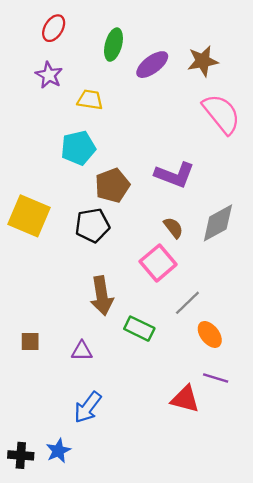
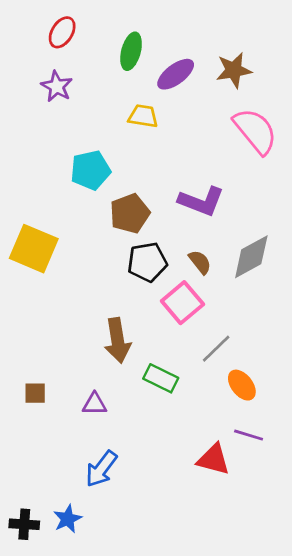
yellow trapezoid: (90, 100) -> (143, 116), moved
black pentagon: (92, 225) -> (147, 262), moved

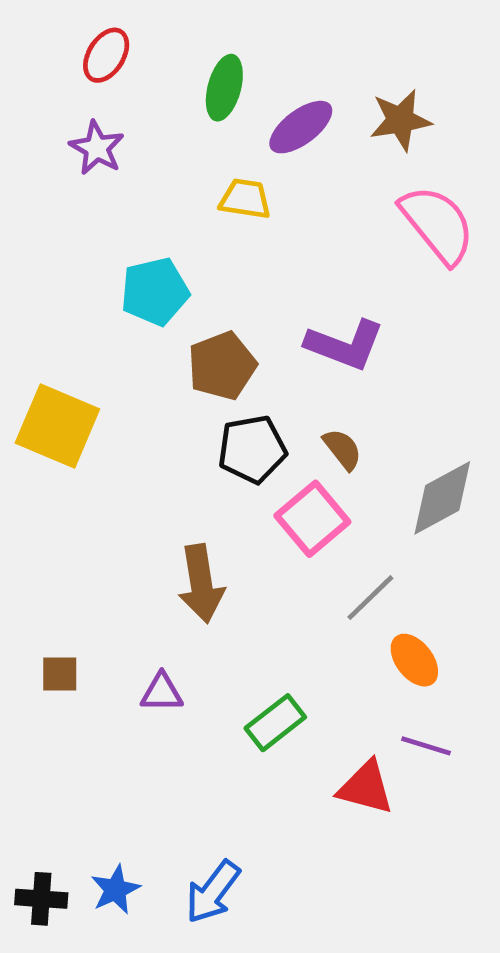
gray diamond: (251, 257) -> (442, 498), moved
green rectangle: (161, 378) -> (275, 723), moved, turned -64
blue arrow: (101, 469) -> (213, 892), moved

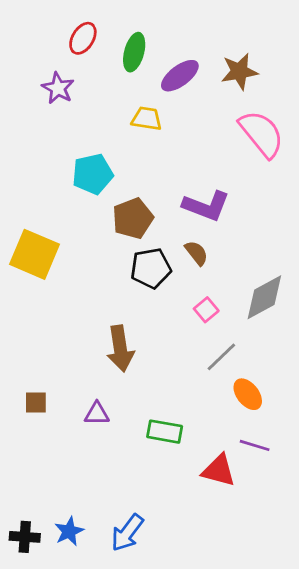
red ellipse: (106, 55) -> (83, 38), moved
brown semicircle: (343, 449) -> (196, 253), moved
pink square: (312, 519) -> (206, 310), moved, size x0.6
green rectangle: (275, 723) -> (165, 432), turned 48

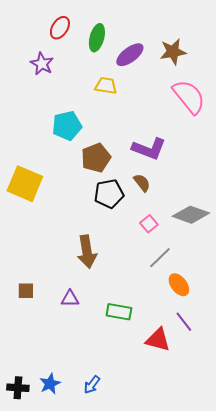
gray diamond: (264, 297) -> (191, 215), turned 48
purple line: (255, 445) -> (184, 322), turned 35
blue arrow: (127, 533) -> (92, 385), size x0.7

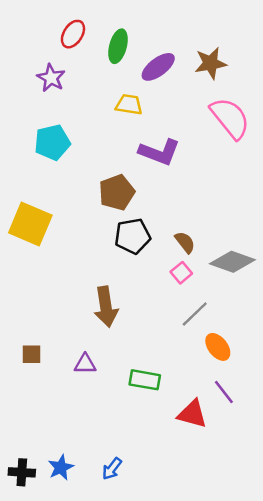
cyan pentagon: (67, 126) -> (52, 142), moved
purple L-shape: (149, 149) -> (159, 152), moved
brown semicircle: (142, 183) -> (185, 242), moved

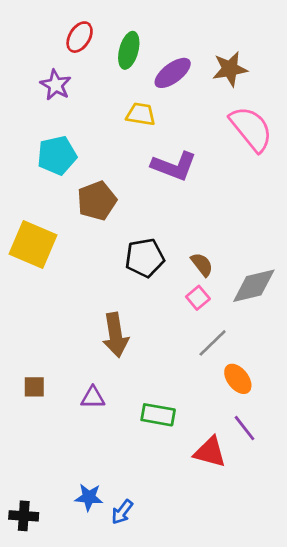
brown pentagon: (117, 192) -> (97, 201), moved
gray diamond: (232, 262) -> (254, 286), turned -33
blue star: (61, 467) -> (89, 497), moved, turned 30

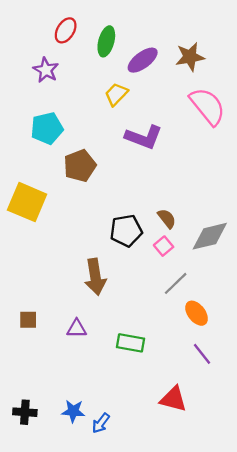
yellow trapezoid: (141, 114) -> (116, 94), turned -55
black pentagon: (145, 258) -> (126, 231), moved
red triangle: (210, 452) -> (173, 399), moved
black cross: (24, 516) -> (25, 412), moved

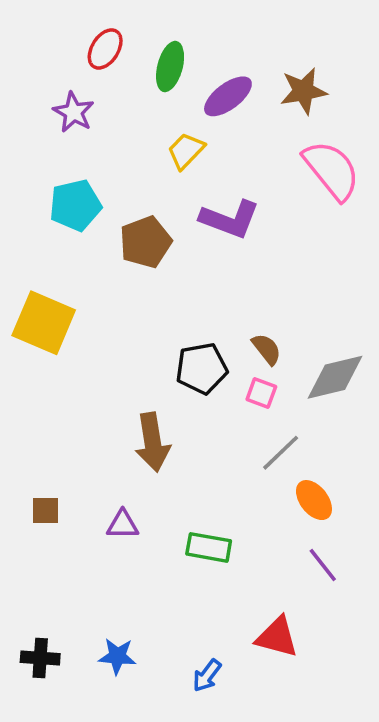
brown pentagon: (80, 166) -> (145, 242), moved
pink square: (164, 246) -> (261, 393), turned -30
blue arrow: (101, 423) -> (207, 676), moved

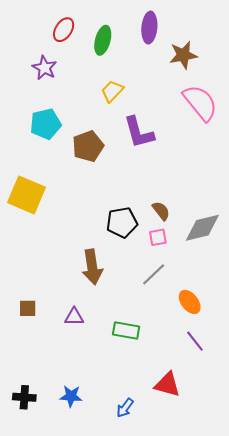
purple ellipse: (228, 96) -> (149, 28), moved, turned -48
purple L-shape: (230, 219) -> (139, 132), turned 54
pink square: (261, 393) -> (158, 237), turned -30
gray line: (281, 453) -> (154, 274), moved

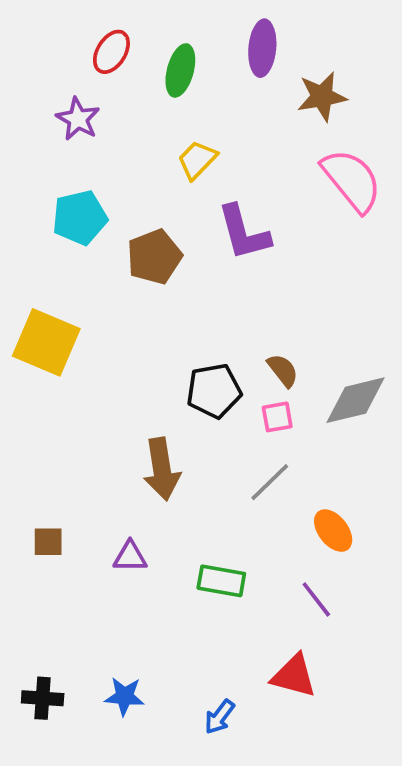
purple line: (195, 341) -> (316, 599), moved

